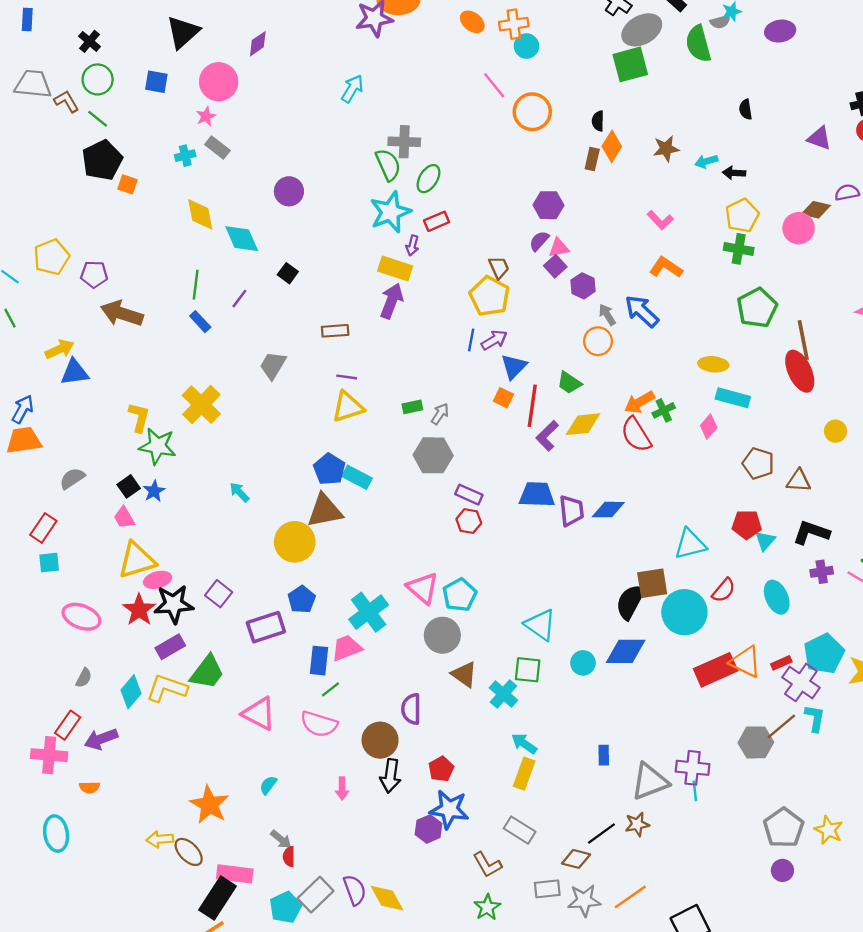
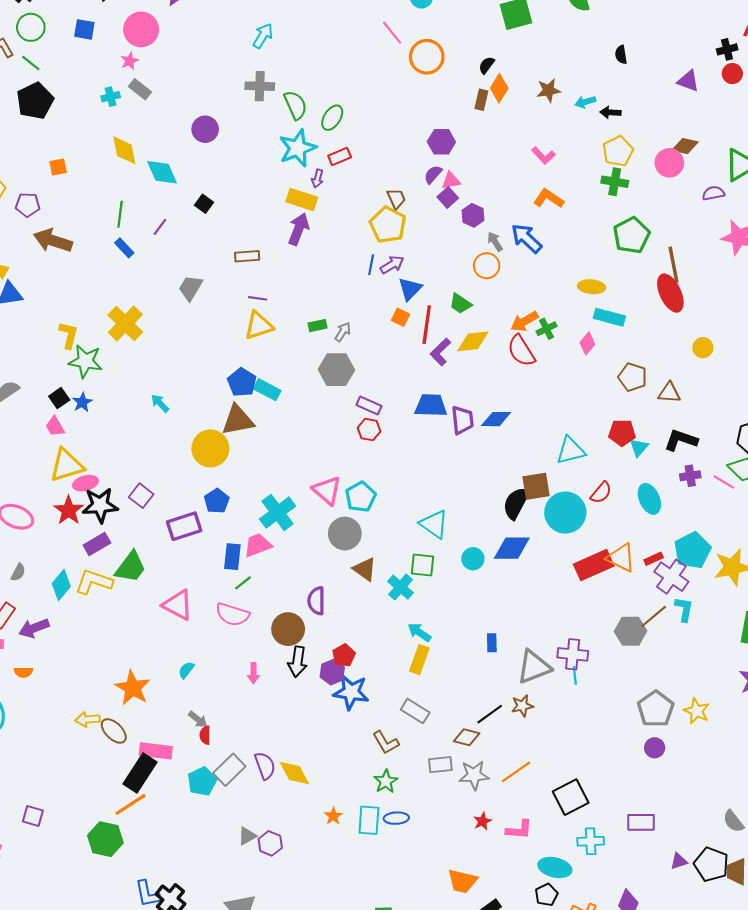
black semicircle: (598, 121) -> (487, 65), turned 36
gray cross: (404, 142) -> (260, 86), moved
orange square: (128, 184) -> (58, 167), moved, turned -30
purple semicircle: (847, 192) -> (713, 193), moved
purple hexagon: (428, 829) -> (332, 672), moved

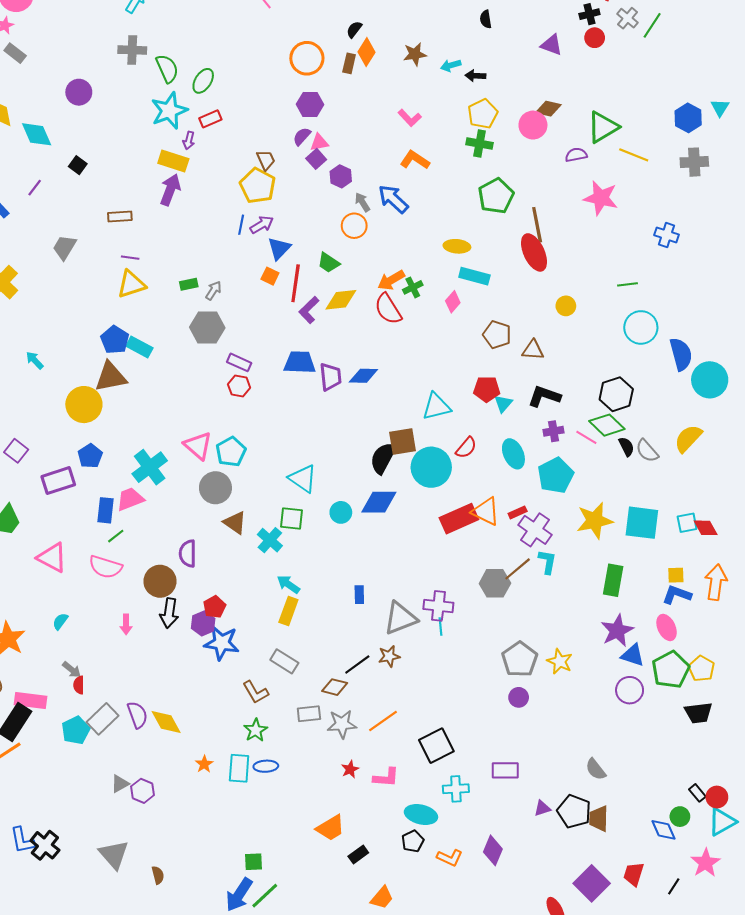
orange circle: (427, 57) -> (307, 58), moved
cyan pentagon: (692, 550) -> (556, 475), moved
orange trapezoid: (462, 881) -> (331, 828), turned -44

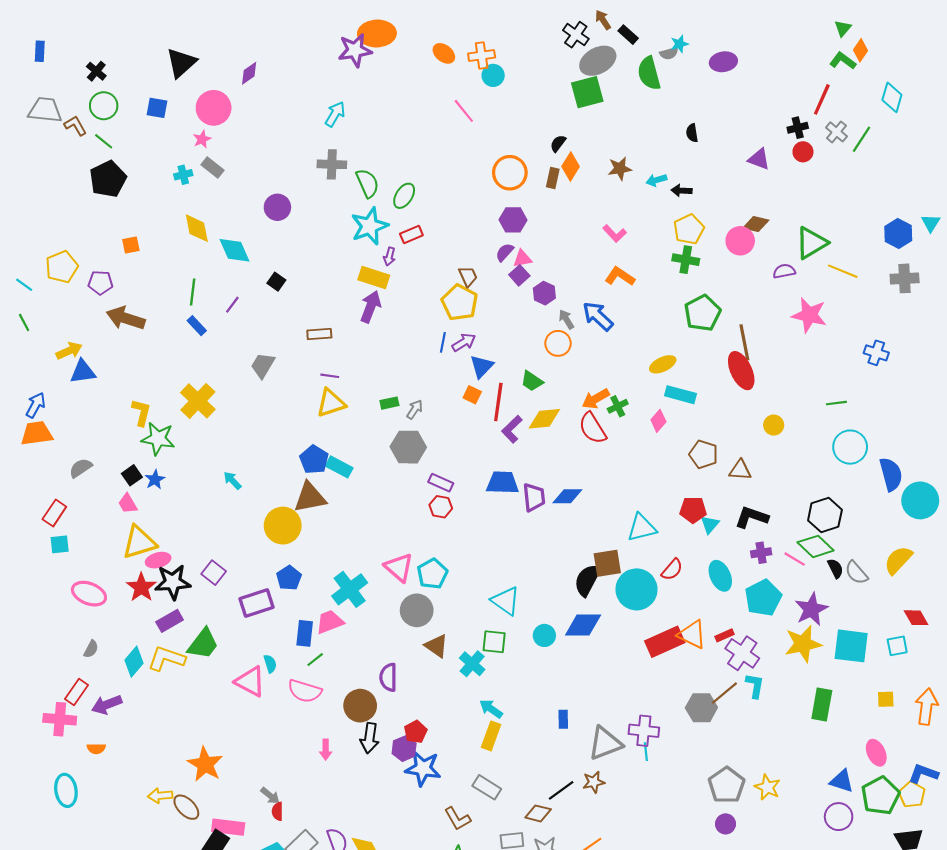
yellow ellipse: (457, 246) -> (663, 364), turned -30
red diamond: (706, 528) -> (916, 618), moved
blue L-shape: (677, 595) -> (923, 774), moved
cyan semicircle: (60, 621) -> (270, 664), moved, turned 126
purple star: (617, 631) -> (811, 609), moved

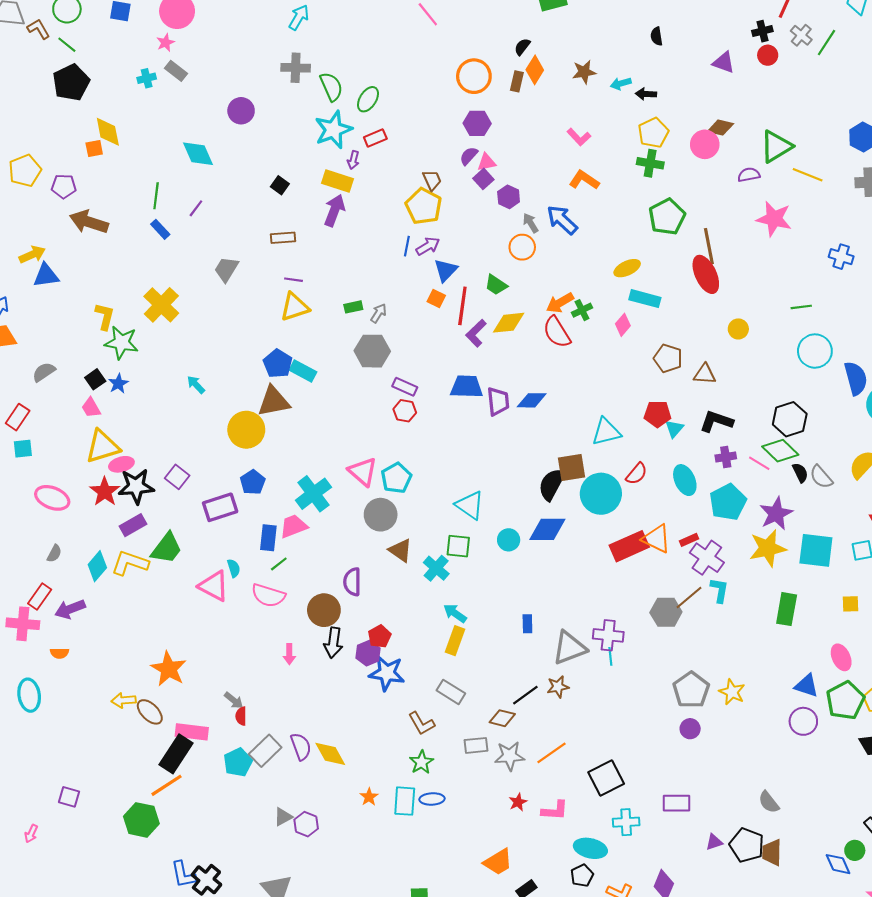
yellow diamond: (197, 228) -> (108, 132), moved
black square: (276, 282) -> (280, 185), moved

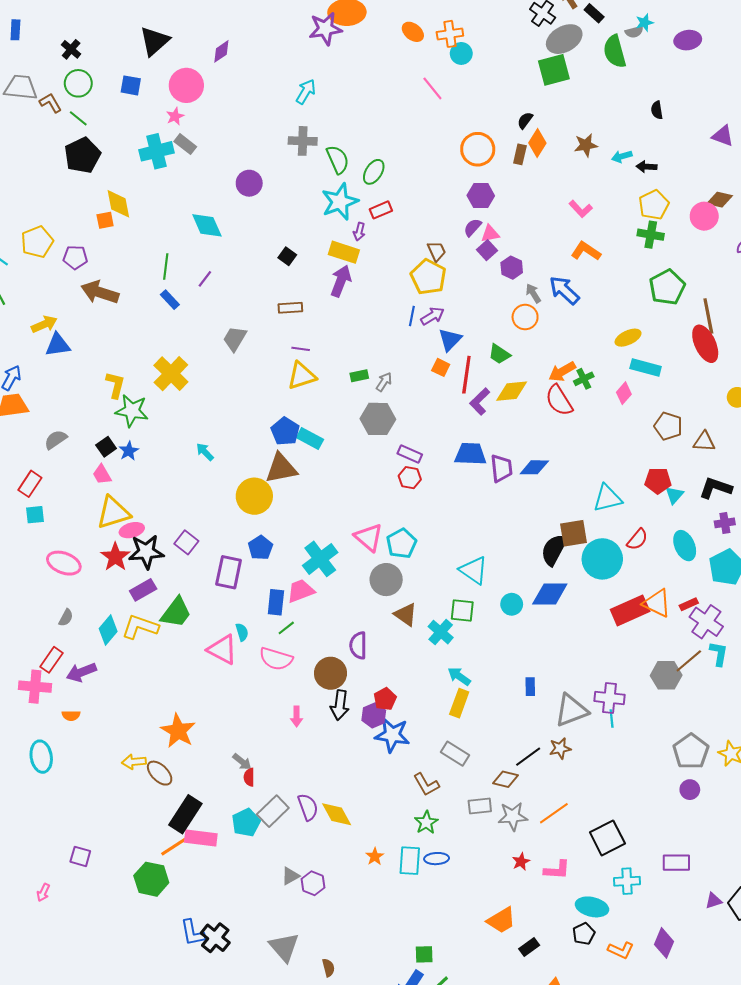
cyan cross: (147, 78) -> (157, 151), size x1.8
purple rectangle: (220, 507) -> (229, 572), turned -60
pink rectangle: (192, 732) -> (201, 838), moved

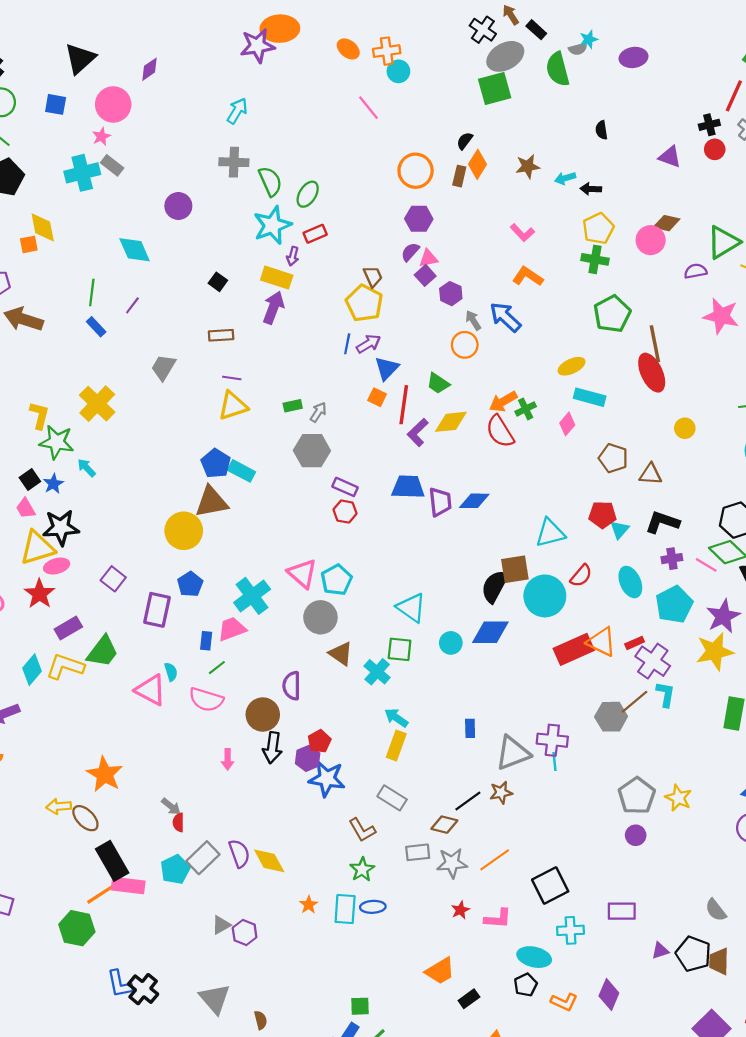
cyan arrow: (205, 452) -> (86, 468), moved
black star: (146, 552) -> (61, 528), moved
blue rectangle: (276, 602) -> (206, 641), size x0.7
black rectangle: (185, 814) -> (112, 861), turned -63

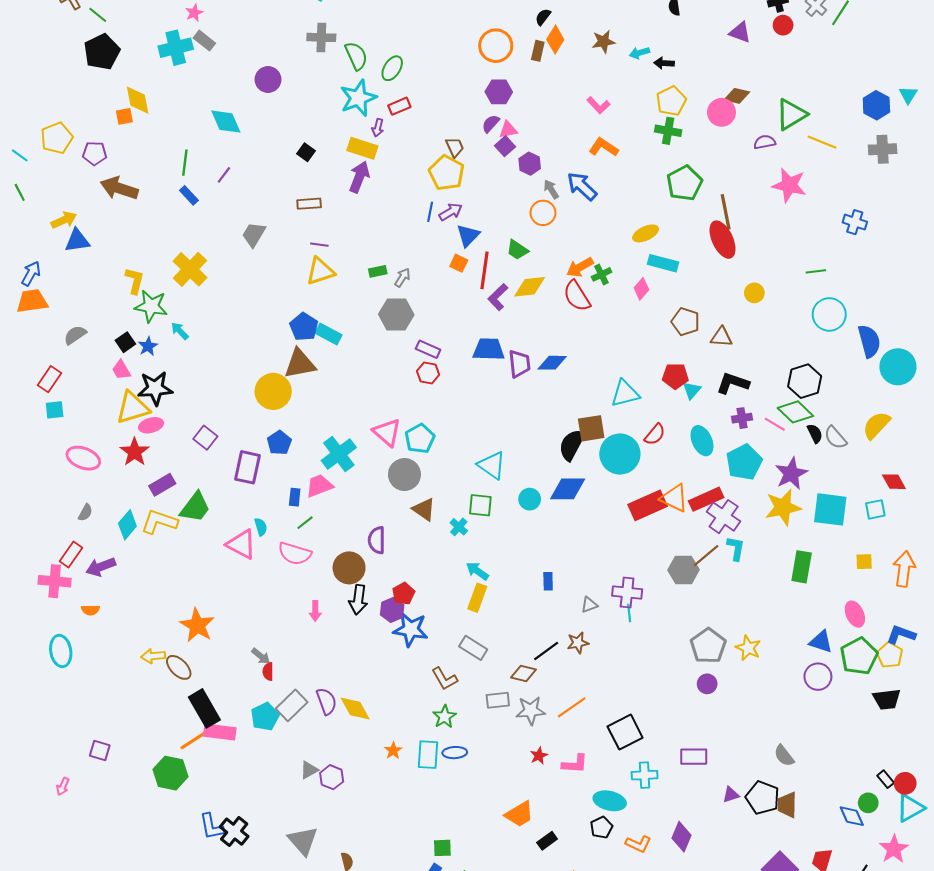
red rectangle: (635, 643) -> (706, 499), size x1.8
cyan cross: (377, 672) -> (459, 527), size x0.7
gray triangle: (513, 753) -> (589, 605), size x0.5

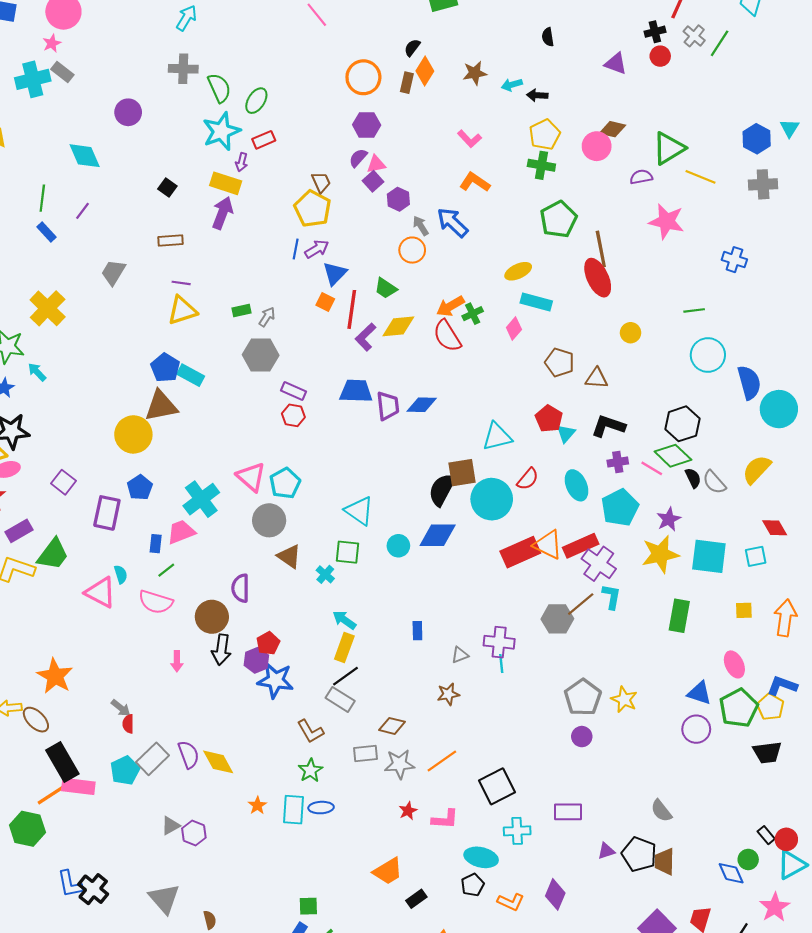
red pentagon: (675, 376) -> (549, 419), turned 30
purple star: (791, 473) -> (669, 519), size x0.7
black line: (546, 651) -> (345, 676), moved

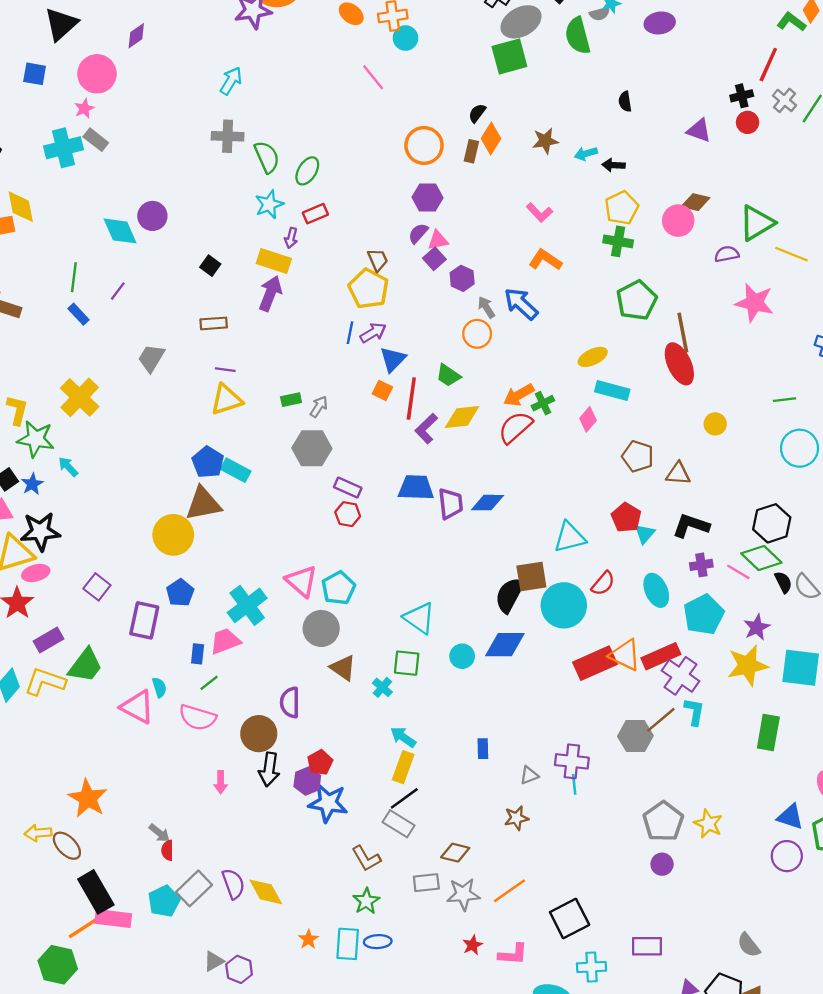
purple circle: (128, 112) -> (152, 216), moved
cyan star: (221, 131) -> (269, 204), size x0.7
red semicircle: (447, 336) -> (515, 427), turned 80

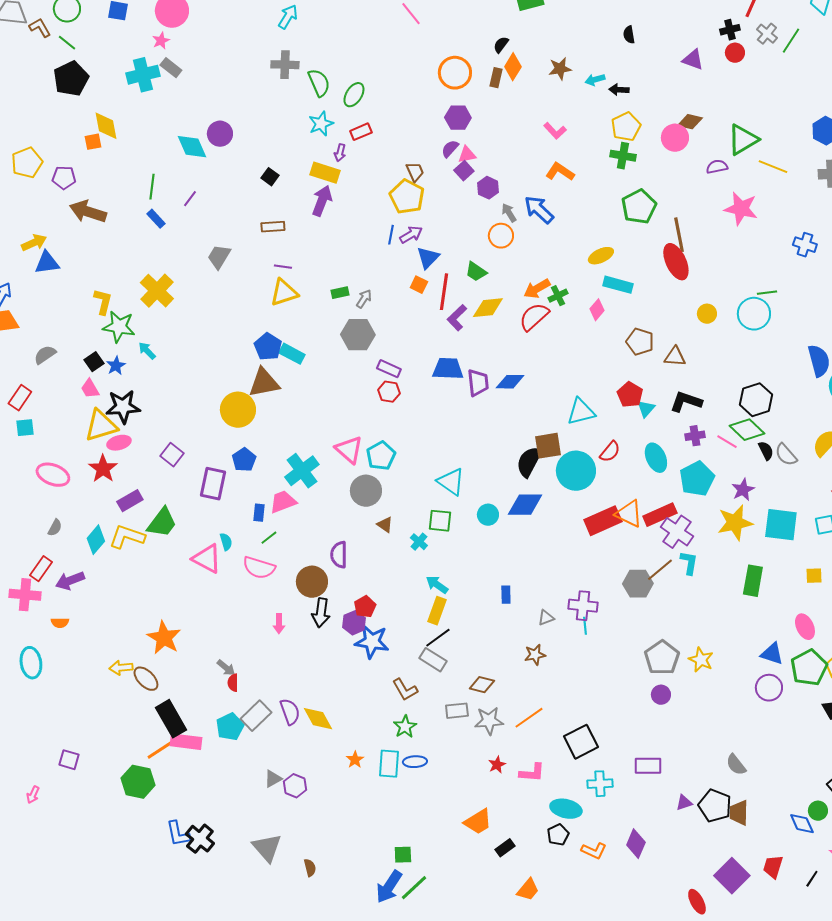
cyan circle: (800, 448) -> (754, 314), moved
brown triangle: (343, 668) -> (385, 525), size x0.7

